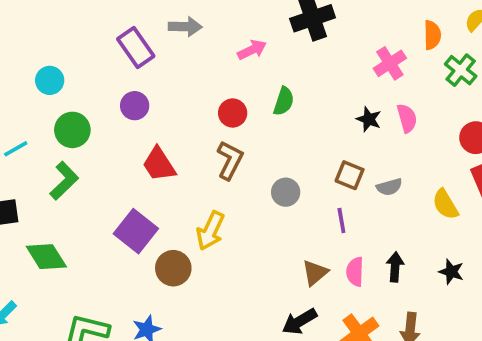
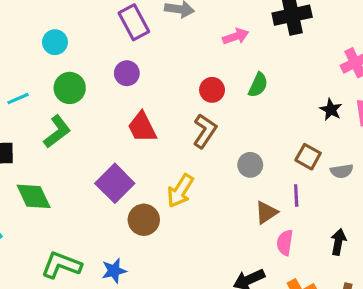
pink semicircle: (355, 272) -> (285, 243), moved
brown triangle: (315, 273) -> (266, 212), moved

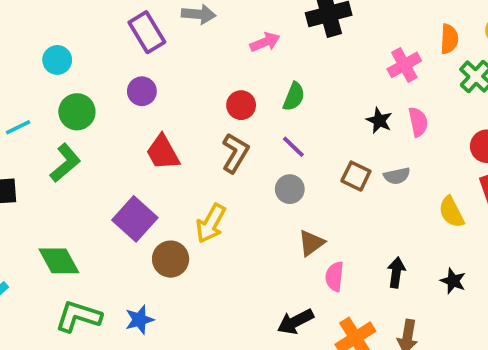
gray semicircle: (342, 171) -> (397, 176), moved
green diamond: (34, 196) -> (59, 261), moved
purple line: (296, 196) -> (293, 147), moved, turned -40

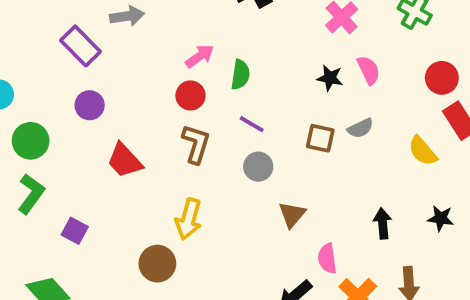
pink arrow: (265, 42) -> (200, 56), moved
purple square: (135, 219) -> (75, 231), moved, size x0.6
pink semicircle: (335, 277) -> (327, 258), moved

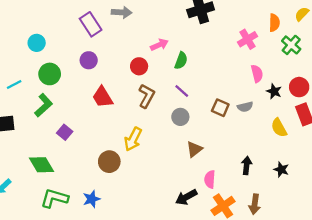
black star: (330, 78) -> (274, 91), moved
red circle: (190, 95) -> (139, 66), moved

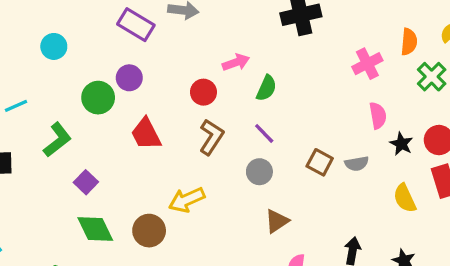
purple rectangle: (91, 24) -> (136, 25), turned -30
green circle: (50, 74) -> (98, 98), moved
yellow arrow: (133, 139) -> (187, 200), turned 35
green diamond: (41, 165) -> (95, 229), moved

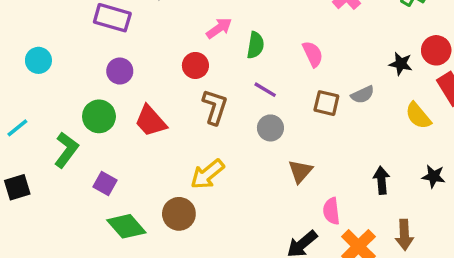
green circle: (98, 98) -> (99, 116), moved
pink semicircle: (378, 116) -> (313, 54), moved

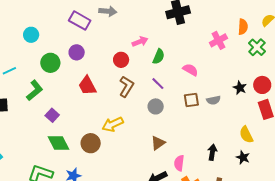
pink semicircle: (313, 54) -> (190, 70), turned -49
brown square: (326, 103) -> (191, 100), turned -35
green circle: (99, 116) -> (50, 63), moved
yellow semicircle: (418, 116) -> (246, 135), moved
brown triangle: (300, 171) -> (158, 143), moved

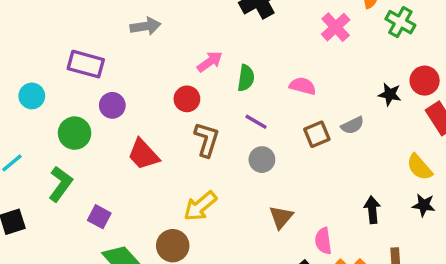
purple rectangle: (80, 21) -> (86, 64), moved

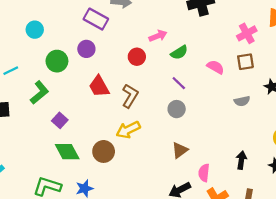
purple rectangle: (86, 64) -> (96, 19), moved
green semicircle: (246, 78) -> (179, 52), turned 36
brown square: (317, 134) -> (245, 62), moved
brown L-shape: (207, 140) -> (130, 96), moved

